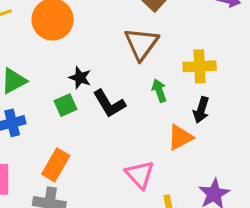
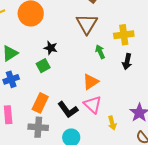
black L-shape: (109, 103) -> (68, 110), moved
orange triangle: (180, 137) -> (91, 82), moved

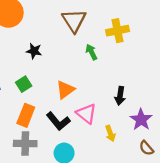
black arrow: (127, 62) -> (120, 96), moved
green square: (43, 66) -> (24, 84), moved
orange triangle: (91, 82) -> (65, 90), moved

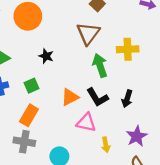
green arrow: (91, 52) -> (100, 65), size x1.5
black arrow: (120, 96) -> (127, 99), moved
pink triangle: (86, 114) -> (86, 123), turned -35
black L-shape: (58, 121) -> (97, 97), moved

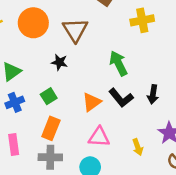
brown triangle: (88, 33) -> (75, 30), moved
yellow cross: (128, 49) -> (142, 20), moved
pink triangle: (86, 123) -> (99, 137), moved

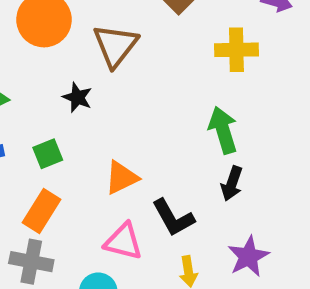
green arrow: (118, 63) -> (223, 130), moved
black L-shape: (121, 98) -> (173, 218), moved

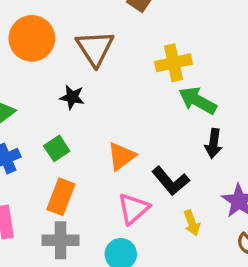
yellow cross: (236, 50) -> (173, 63), moved
green arrow: (223, 130) -> (198, 101), turned -33
pink triangle: (123, 241) -> (133, 209), turned -44

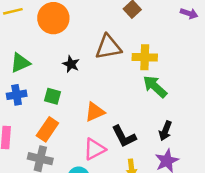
brown triangle: (95, 48) -> (108, 47), moved, turned 40
black arrow: (213, 143) -> (165, 131), moved
green square: (57, 148) -> (52, 96), turned 35

